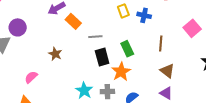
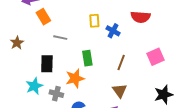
black rectangle: (102, 57) -> (47, 64), moved

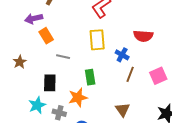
yellow rectangle: (94, 21) -> (97, 40), size x1.5
blue cross: (113, 31) -> (122, 55), moved
brown line: (121, 62) -> (130, 74), moved

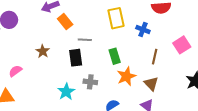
brown line: (130, 74) -> (155, 57), moved
black rectangle: (50, 83) -> (76, 58), moved
orange star: (78, 97) -> (126, 76), moved
gray cross: (59, 113) -> (90, 82), moved

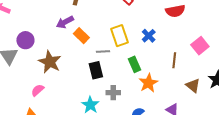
yellow rectangle: (116, 18) -> (120, 36), moved
blue cross: (143, 30) -> (149, 36), moved, turned 32
brown star: (43, 51) -> (50, 62), moved, size x1.6
brown triangle: (151, 84) -> (193, 86), moved

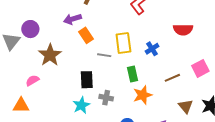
brown line: (174, 60) -> (172, 78), turned 49
black rectangle: (96, 70) -> (87, 80), moved

